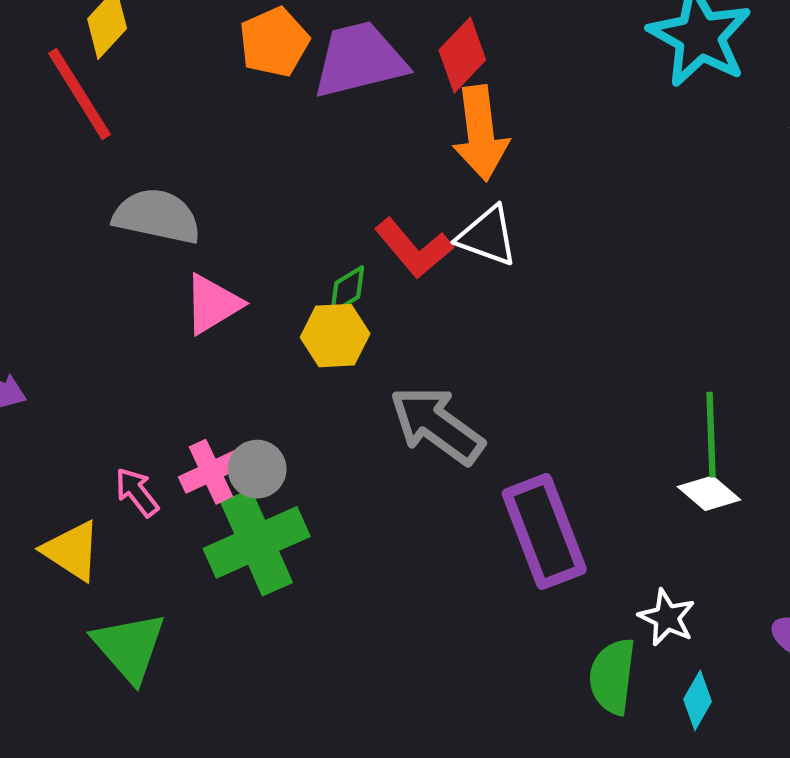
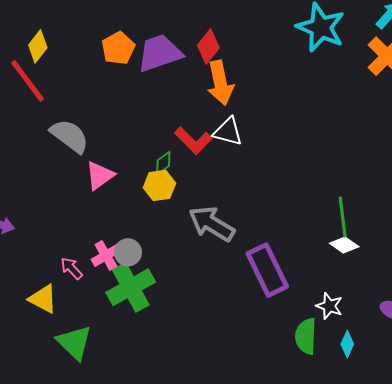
gray semicircle: (157, 216) -> (70, 136), turned 30

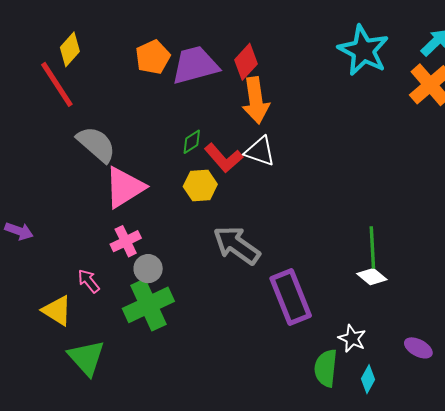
green diamond: (163, 163) -> (192, 142), moved
pink triangle: (100, 176) -> (125, 187), size x1.4
yellow hexagon: (159, 185) -> (200, 185), moved
pink cross: (106, 255) -> (126, 241), moved

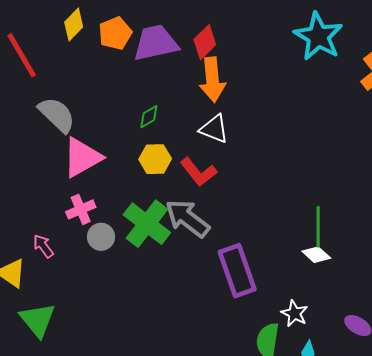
yellow diamond: (70, 49) -> (74, 25), moved
red L-shape: (224, 158) -> (198, 172), moved
green cross: (148, 305) -> (147, 224), moved, turned -30

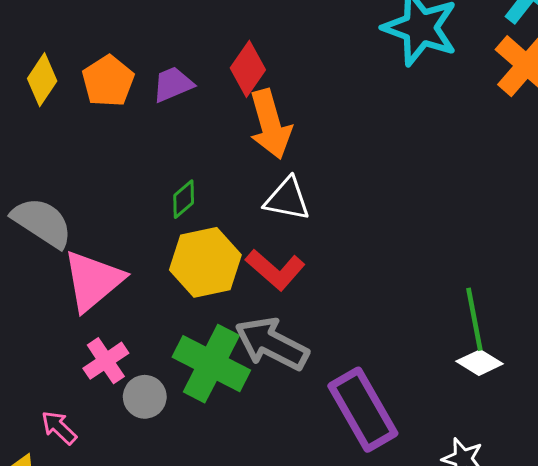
purple trapezoid: (156, 43) -> (173, 84), size x0.6
yellow hexagon: (155, 159) -> (205, 262), size x1.4

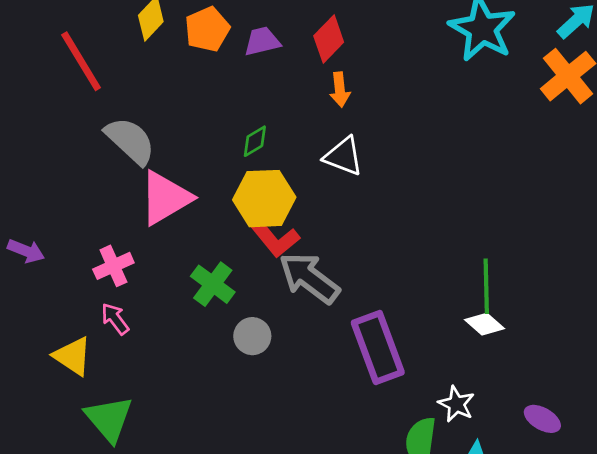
orange arrow: (270, 124) -> (340, 90), size x0.6
red L-shape: (275, 270) -> (275, 238), moved
pink cross: (106, 361) -> (113, 266), moved
green cross: (211, 364) -> (213, 284), moved, size x0.7
gray circle: (145, 397) -> (252, 336), moved

